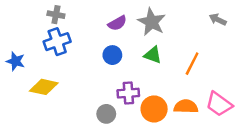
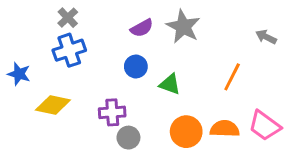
gray cross: (56, 15) -> (68, 18), turned 35
gray arrow: (218, 20) -> (266, 37), moved
green triangle: (153, 55) -> (170, 84), moved
purple cross: (128, 93) -> (112, 112), moved

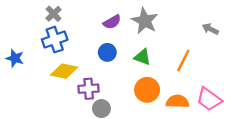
green triangle: (170, 84) -> (142, 57), moved
yellow diamond: (53, 105) -> (64, 71), moved
orange circle: (186, 132) -> (147, 90), moved

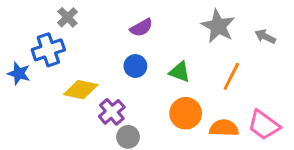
gray star: (145, 21) -> (218, 26), moved
blue cross: (55, 40) -> (48, 50), moved
purple cross: (89, 89) -> (112, 112), turned -36

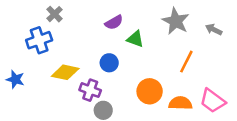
blue circle: (135, 66) -> (109, 63), moved
green triangle: (180, 72) -> (135, 39), moved
blue star: (19, 73) -> (15, 79), moved
purple cross: (112, 112) -> (90, 90), turned -30

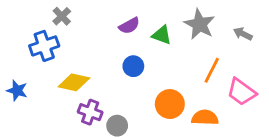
green triangle: (135, 39) -> (162, 35), moved
blue circle: (109, 63) -> (133, 66), moved
purple cross: (90, 90) -> (90, 112), moved
pink trapezoid: (213, 101) -> (241, 92), moved

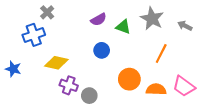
pink trapezoid: (241, 92) -> (184, 86), moved

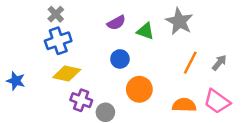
gray arrow: (185, 26) -> (219, 63), moved, turned 104
blue cross: (34, 35) -> (58, 41), moved
orange circle: (129, 79) -> (139, 89), moved

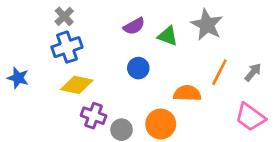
blue star: (16, 81) -> (18, 78), moved
orange circle: (139, 89) -> (161, 124), moved
orange semicircle: (184, 105) -> (187, 93), moved

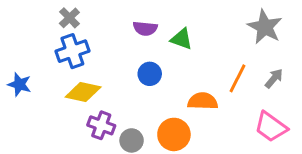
gray star: (207, 25) -> (265, 27), moved
purple semicircle: (134, 26) -> (145, 28), turned 35

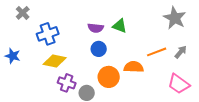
gray cross: (69, 18) -> (23, 13), moved
purple semicircle: (145, 28) -> (96, 28), moved
orange line: (238, 78) -> (157, 52), turned 42
orange circle: (174, 134) -> (109, 77), moved

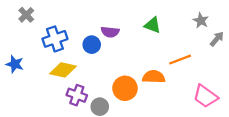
gray star: (175, 18) -> (201, 21), size x0.6
green triangle: (120, 26) -> (153, 25), moved
blue circle: (99, 49) -> (92, 45), moved
gray arrow: (181, 52) -> (217, 39), moved

